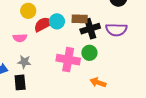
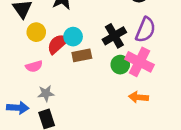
brown rectangle: (80, 19) -> (82, 55), moved
purple semicircle: (116, 30) -> (146, 30), turned -55
pink cross: (68, 60) -> (139, 62), moved, turned 30

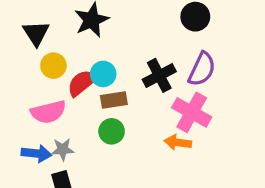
green circle: (120, 65) -> (112, 131), moved
pink semicircle: (34, 66) -> (48, 112), size x1.5
orange arrow: (139, 97) -> (178, 142), moved
blue arrow: (18, 108) -> (36, 153), moved

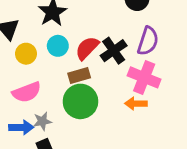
cyan circle: (103, 74) -> (58, 46), moved
red semicircle: (82, 83) -> (87, 48), moved
green circle: (112, 131) -> (80, 101), size x1.6

